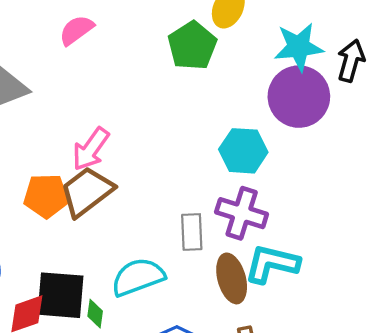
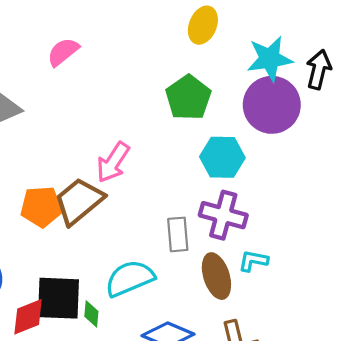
green pentagon: (192, 46) -> (188, 98), moved
pink arrow: (91, 149) -> (113, 162), moved
cyan L-shape: (272, 264) -> (253, 261), size x0.6

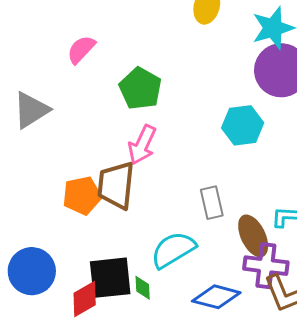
green pentagon: (188, 98) -> (140, 89), moved
brown trapezoid: (79, 201) -> (116, 185), turned -36
purple cross: (223, 215) -> (266, 266), moved

